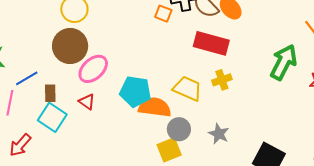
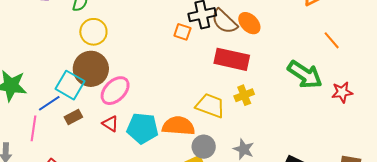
green arrow: (284, 62) -> (305, 75), turned 99
cyan pentagon: (135, 92) -> (142, 128), moved
brown rectangle: (50, 93) -> (73, 117), turned 66
cyan square: (52, 117) -> (70, 85), moved

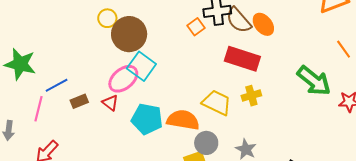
yellow circle: (93, 32) -> (107, 18), size x0.7
orange square: (182, 32) -> (196, 27), turned 30
brown circle: (91, 69) -> (129, 34), moved
cyan square: (70, 85) -> (141, 66), moved
red triangle: (110, 124) -> (110, 103), moved

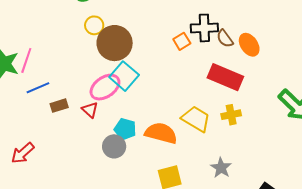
brown semicircle: (239, 20) -> (225, 39), size x0.7
pink line: (39, 109) -> (26, 60), moved
cyan pentagon: (147, 119) -> (125, 129), size x0.7
gray circle: (206, 143) -> (114, 146), moved

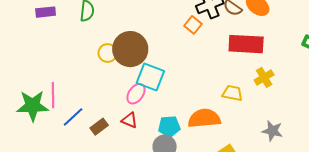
yellow circle: (94, 25) -> (108, 53), moved
pink ellipse: (105, 87) -> (136, 94), size x0.7
yellow trapezoid: (196, 119) -> (232, 93), size x0.7

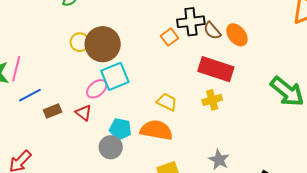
cyan square: (150, 77) -> (115, 76), turned 32
yellow cross: (264, 77) -> (212, 100), moved
yellow trapezoid: (232, 93) -> (167, 102), moved

